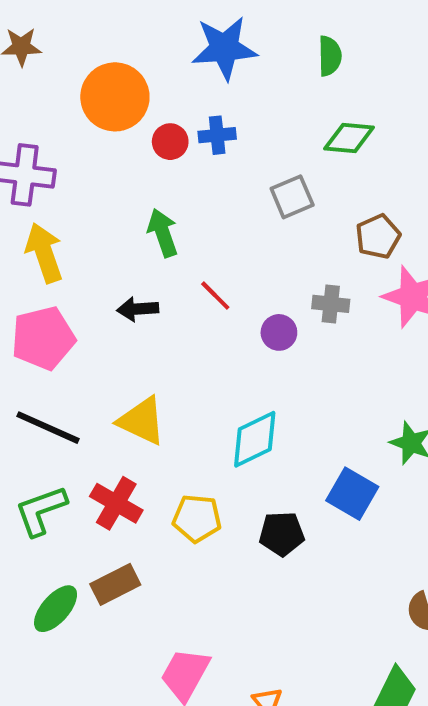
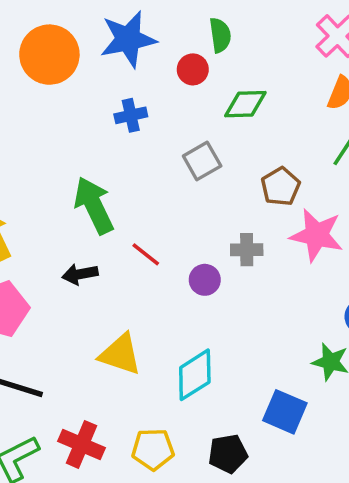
orange circle: (115, 97) -> (49, 55), moved
red circle: (170, 142) -> (193, 69), moved
green arrow: (163, 233) -> (94, 205), size x1.4
yellow triangle: (142, 421) -> (120, 354), moved

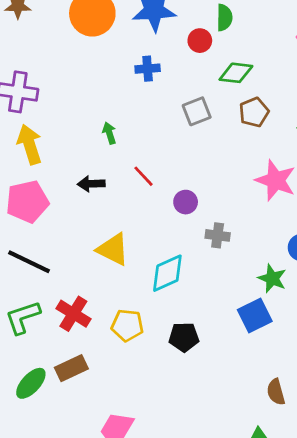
brown pentagon: (281, 187) -> (254, 112), moved
green arrow: (94, 205) -> (109, 133), size x0.5
gray cross: (247, 250) -> (218, 235), moved
blue square: (285, 412) -> (255, 316), moved, turned 32

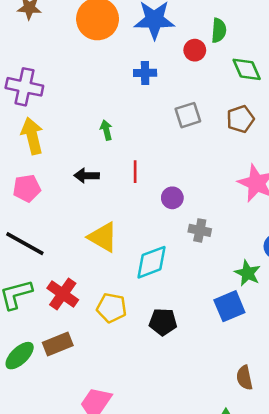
green diamond: (236, 73) -> (247, 69), moved, turned 56
red line: (144, 176) -> (135, 172), turned 40
pink pentagon: (27, 202) -> (27, 188), size x0.7

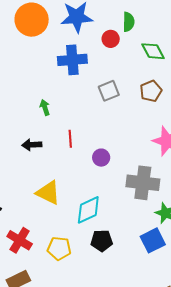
blue cross: (145, 73) -> (72, 60), size x1.6
gray cross: (200, 230) -> (143, 183), moved, size x1.8
black pentagon: (163, 322) -> (102, 241), moved

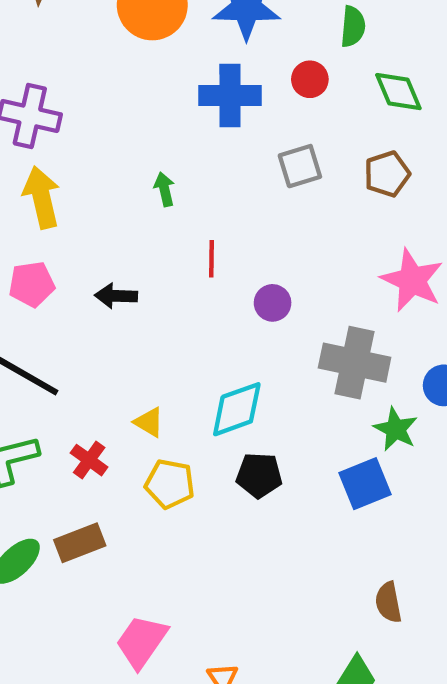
red circle: (111, 39) -> (310, 79), moved
black arrow: (32, 145) -> (116, 296), moved
yellow triangle: (48, 193) -> (149, 422), moved, size x0.6
red cross: (20, 240) -> (89, 460), size x0.7

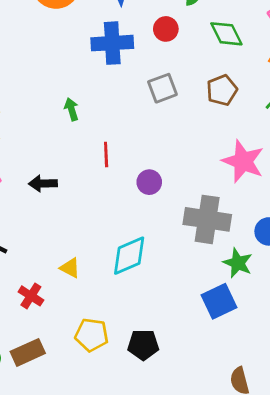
black pentagon: (259, 475) -> (143, 345), moved
yellow pentagon: (170, 484) -> (92, 335), moved

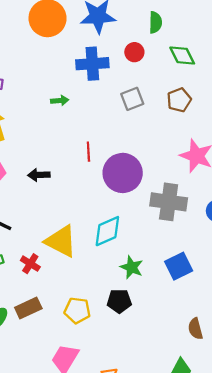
green arrow: (71, 109) -> (60, 100), moved, turned 102
purple circle: (149, 182) -> (123, 173), size x2.0
green star: (238, 263) -> (132, 267), moved
yellow triangle: (70, 268) -> (61, 241), size x2.0
yellow pentagon: (92, 335) -> (77, 310), moved

